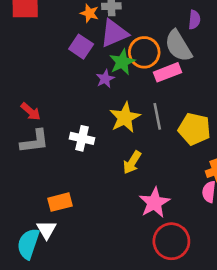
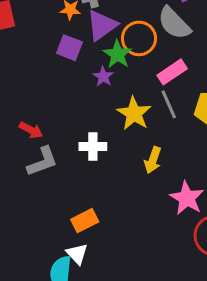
pink rectangle: (168, 72) -> (172, 72), moved

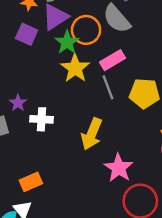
purple star: (103, 77) -> (18, 103), moved
yellow star: (134, 113) -> (75, 68), moved
yellow arrow: (153, 160) -> (92, 134), size x1.4

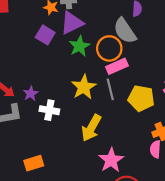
orange circle: (86, 30) -> (109, 48), moved
yellow star: (75, 68) -> (84, 87), moved

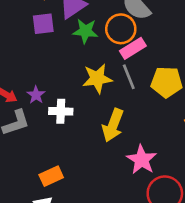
purple square: (45, 35) -> (43, 24), turned -30
green star: (79, 46) -> (85, 31), turned -30
yellow star: (84, 87) -> (97, 78), turned 30

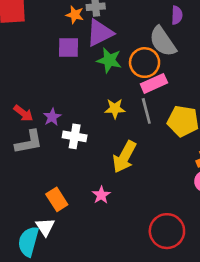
yellow star: (97, 78) -> (115, 109), size x0.7
pink star: (142, 160) -> (101, 195), moved, size x0.6
orange rectangle: (51, 176) -> (57, 199), turned 75

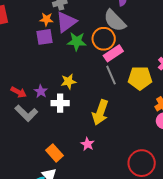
orange star: (75, 15) -> (46, 19), moved
yellow star: (115, 109) -> (68, 81), moved
gray L-shape: (29, 142) -> (26, 113), turned 65

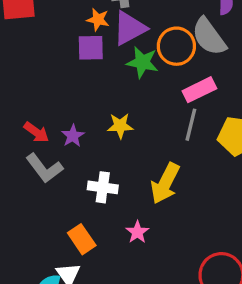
orange circle: (104, 39) -> (176, 46), moved
gray line: (111, 75) -> (191, 125), turned 30
white cross: (60, 103) -> (103, 187), moved

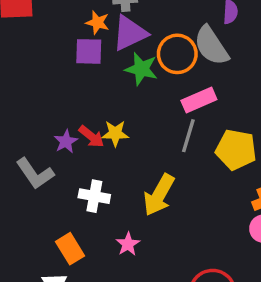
red arrow: (36, 132) -> (91, 137), moved

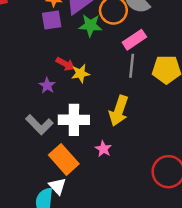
red arrow: (91, 137) -> (65, 64), moved
gray L-shape: (35, 173) -> (39, 125), moved
white cross: (94, 196) -> (74, 120), size x1.4
orange rectangle: (70, 249) -> (64, 159), size x1.4

